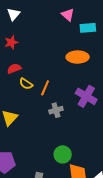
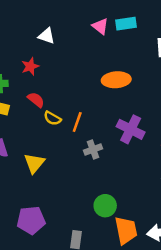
white triangle: (14, 14) -> (47, 36), moved, turned -48
cyan rectangle: (88, 28) -> (126, 24), moved
red semicircle: (14, 69) -> (36, 100), turned 64

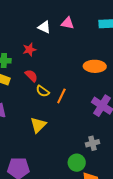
pink triangle: (100, 26) -> (68, 23), moved, turned -32
gray cross: (93, 150) -> (93, 143), moved
yellow triangle: (34, 163) -> (38, 125), moved

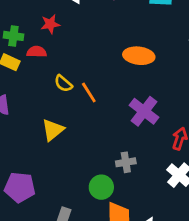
red semicircle: (31, 76) -> (37, 52), moved, turned -48
orange line: (61, 96) -> (89, 93), turned -63

